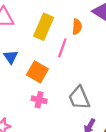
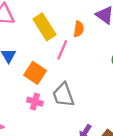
yellow rectangle: (44, 27) -> (44, 27), turned -60
gray trapezoid: (79, 98) -> (63, 95), moved

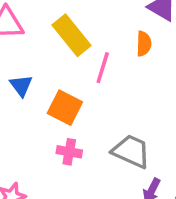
orange semicircle: (79, 29) -> (144, 44), moved
gray trapezoid: (63, 95) -> (131, 151), moved, turned 140

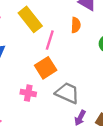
orange square: (65, 108) -> (46, 68), moved, turned 30

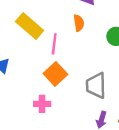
gray trapezoid: (67, 93) -> (96, 86), moved, turned -105

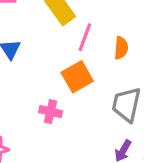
orange semicircle: (79, 23) -> (121, 48), moved

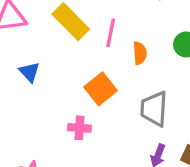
pink line: (85, 37) -> (111, 33), moved

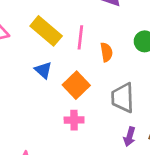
blue triangle: (29, 72) -> (43, 70), moved
pink cross: (79, 128) -> (74, 120), moved

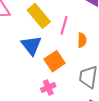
blue triangle: (43, 70) -> (31, 45), size x1.5
pink cross: (74, 120) -> (48, 88), turned -32

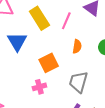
pink line: (64, 25) -> (66, 21), moved
blue triangle: (31, 45) -> (17, 42), moved

